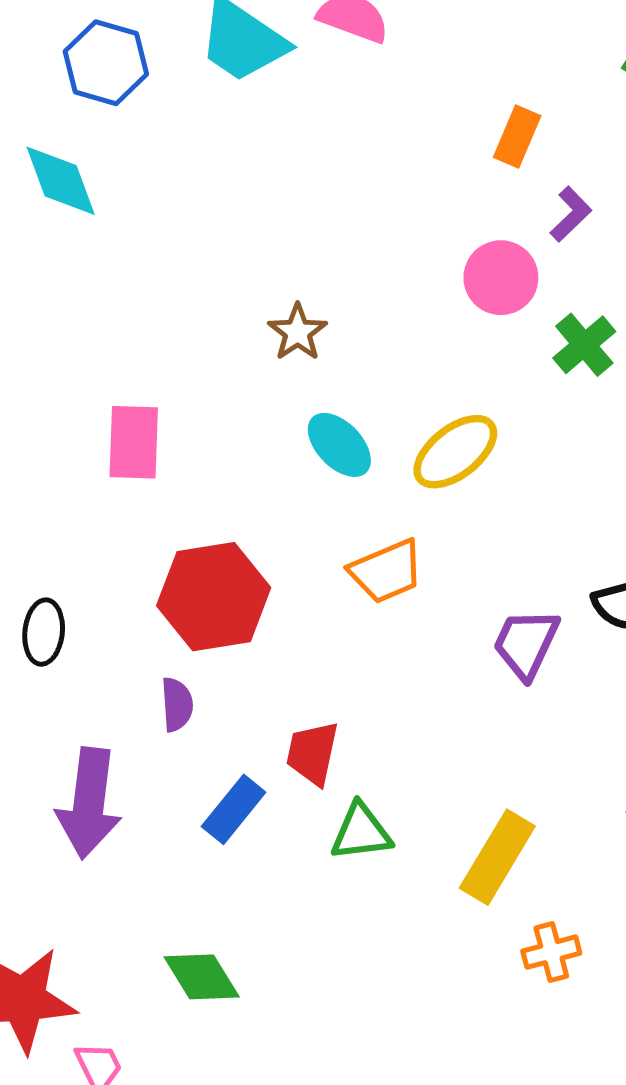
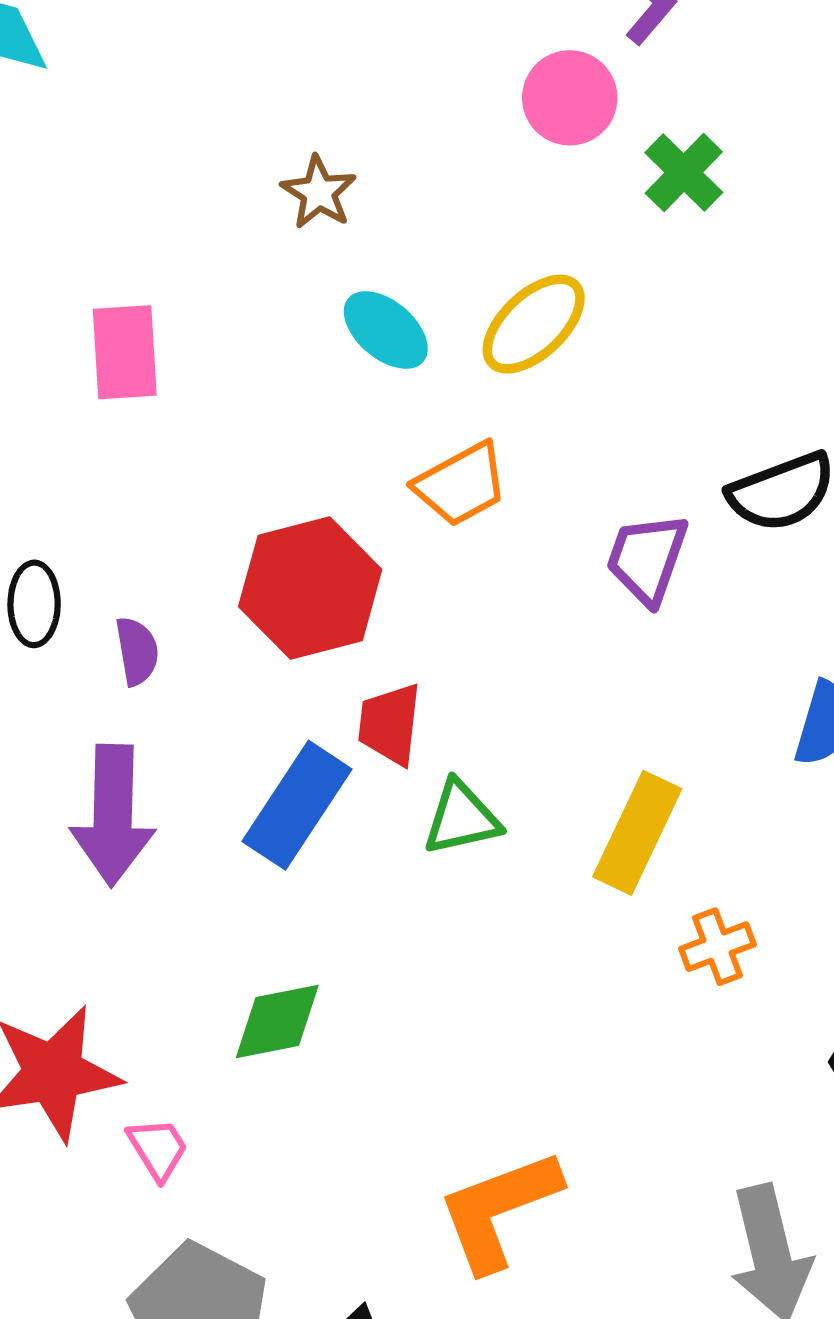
red hexagon: (214, 597) -> (310, 588), moved
purple semicircle: (177, 704) -> (137, 651), moved
blue rectangle: (234, 809) -> (297, 805), size x1.4
green diamond: (202, 977) -> (277, 1021), turned -64

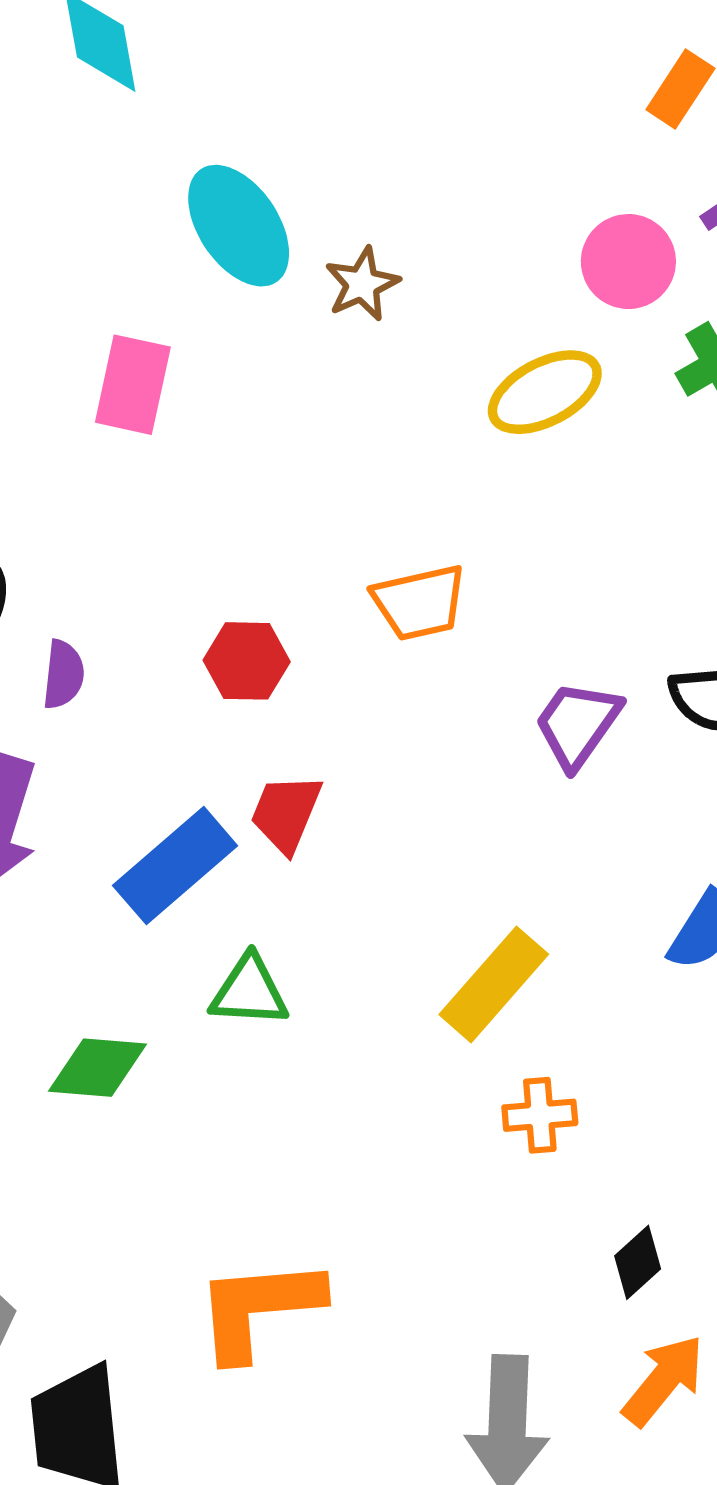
yellow ellipse: (534, 324) -> (545, 392), moved
cyan ellipse: (386, 330) -> (239, 226), moved, size x1.4
red hexagon: (310, 588) -> (247, 661), size x0.6
green triangle: (461, 818) -> (249, 991), moved

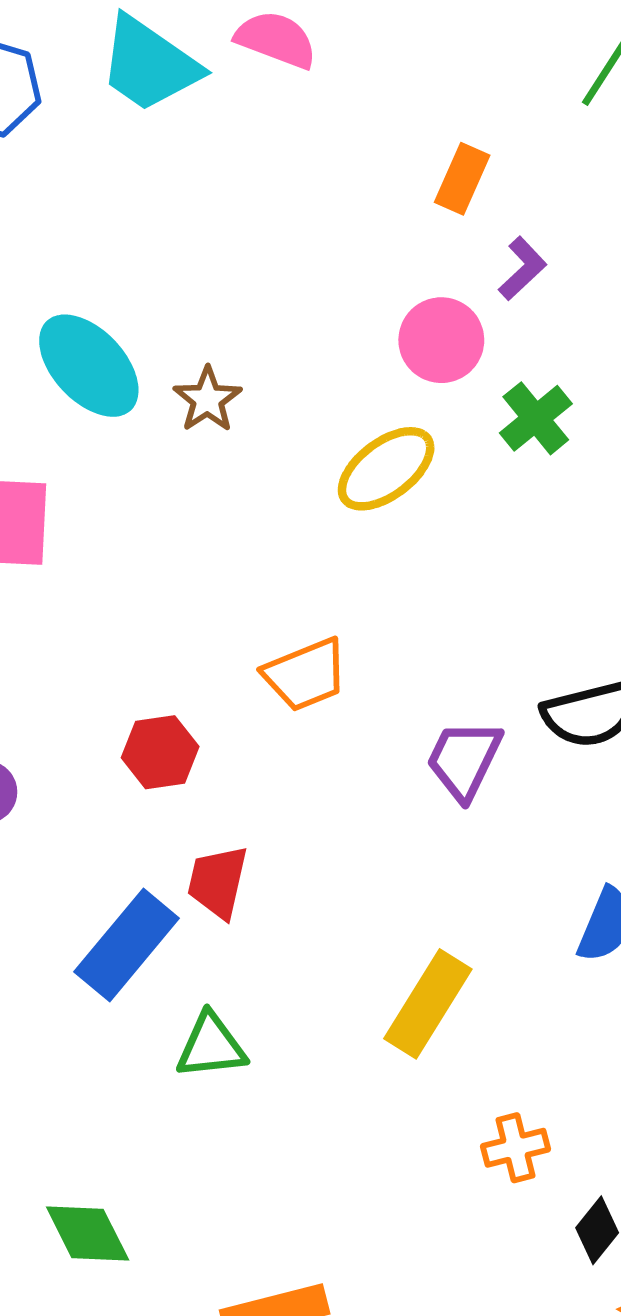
green diamond: (97, 1068) -> (88, 1233), moved, turned 68
orange cross: (540, 1115) -> (515, 1148), moved

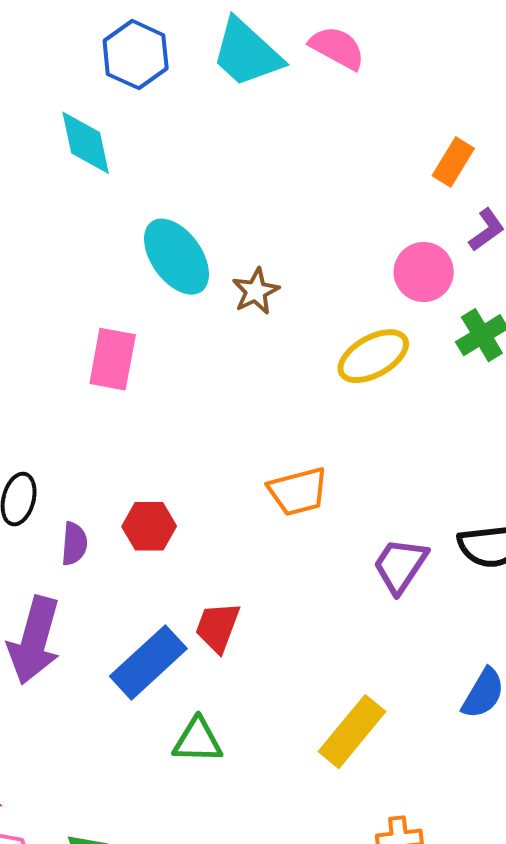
red hexagon: (160, 752) -> (149, 526), moved

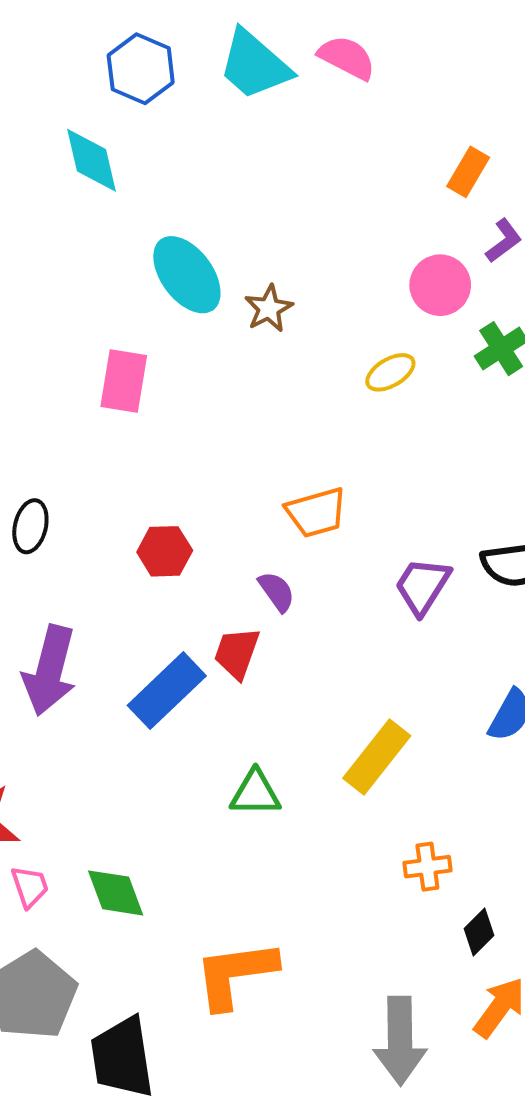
yellow ellipse: (373, 356) -> (390, 372), size x0.7
purple semicircle: (74, 544) -> (277, 592), moved, turned -39
green triangle: (198, 740) -> (255, 793), moved

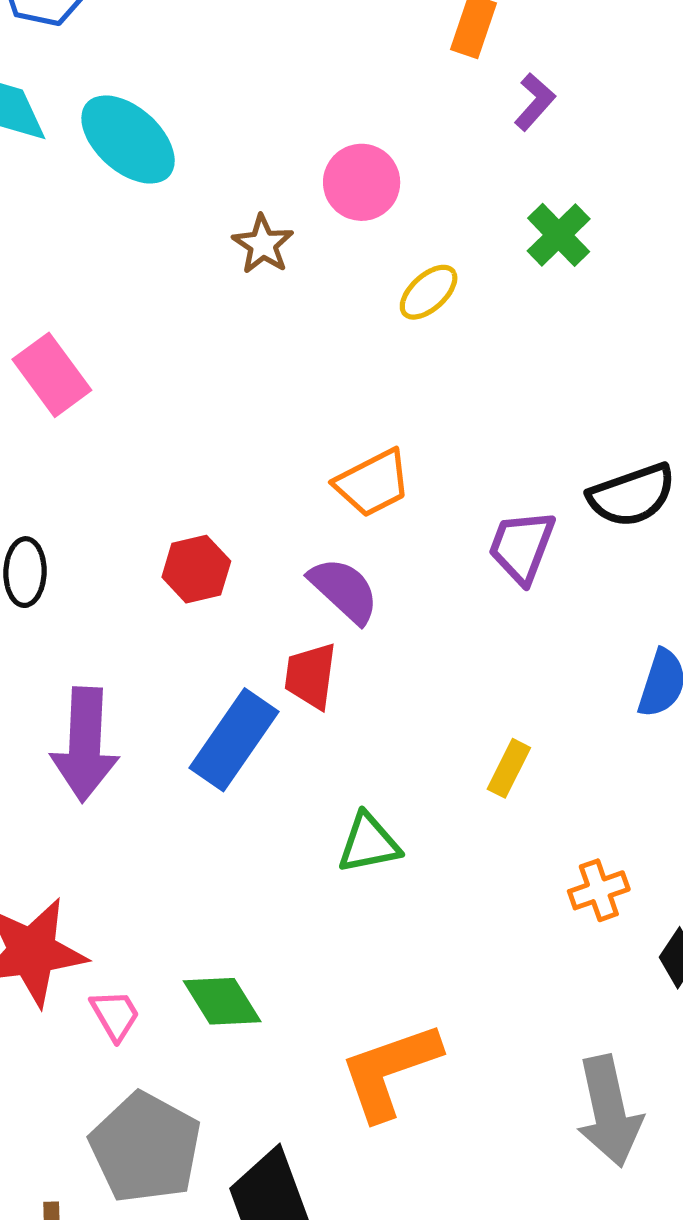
cyan ellipse: (187, 275) -> (128, 139), moved
pink circle: (440, 285) -> (362, 182), moved
pink rectangle: (124, 381) -> (52, 375), moved, turned -34
purple semicircle: (277, 592) -> (344, 590), size x1.4
yellow rectangle: (377, 757) -> (509, 768), size x0.6

